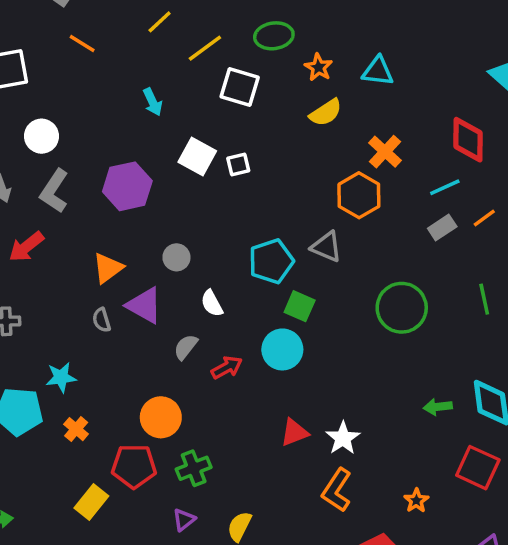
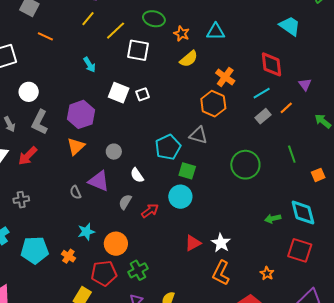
green ellipse: (274, 36) -> (154, 19), turned 30
orange triangle: (108, 268) -> (76, 146), moved
cyan star: (61, 377) -> (86, 232), moved

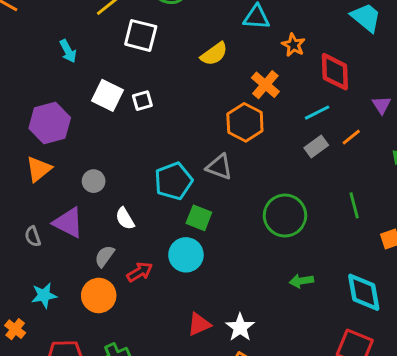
orange star: (182, 34) -> (293, 45), moved
green arrow: (273, 219) -> (301, 281), moved
orange circle: (116, 244) -> (99, 295), moved

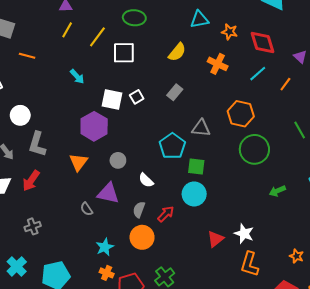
orange hexagon: (245, 122) -> (241, 114), moved
purple hexagon: (50, 123) -> (94, 126), moved
gray rectangle: (316, 147) -> (175, 92), moved
orange cross: (15, 329) -> (107, 273), moved

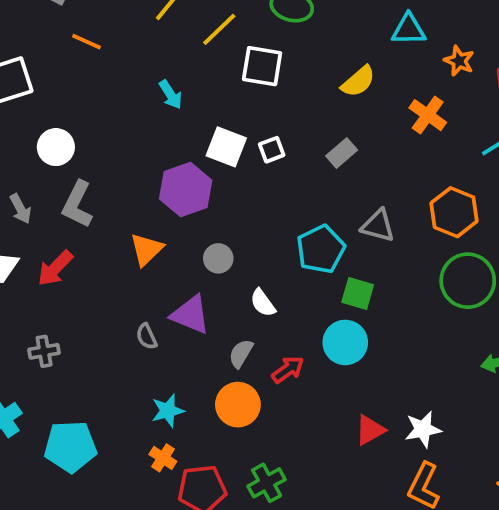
white star: (244, 234) -> (423, 429), turned 30

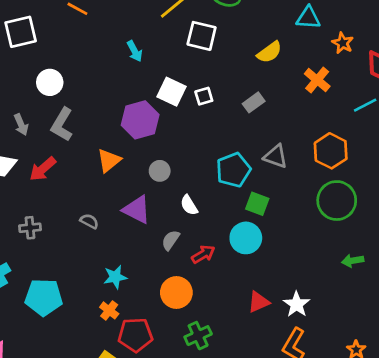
gray semicircle: (147, 336) -> (89, 221), moved, turned 138
orange circle: (238, 405) -> (176, 293), moved
white star: (423, 429) -> (297, 304), turned -30
green cross: (267, 483) -> (198, 336), moved

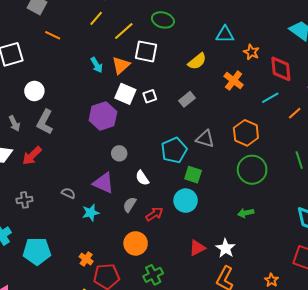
orange triangle: (109, 160) -> (121, 65), moved
green arrow: (353, 261) -> (246, 213), moved
cyan star: (115, 277) -> (91, 213), moved

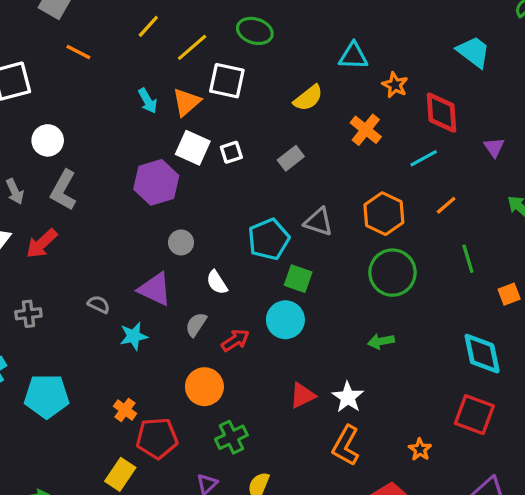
orange line: (295, 113) -> (446, 205), moved

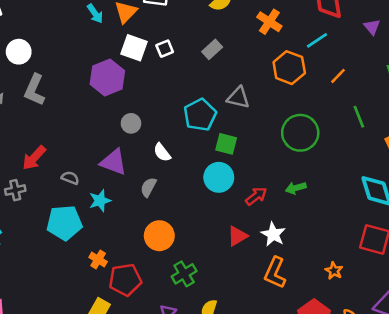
orange hexagon: (384, 214) -> (289, 68), moved
red arrow: (42, 244) -> (34, 158), moved
red arrow: (235, 340) -> (256, 196), moved
cyan pentagon: (47, 396) -> (64, 223), moved

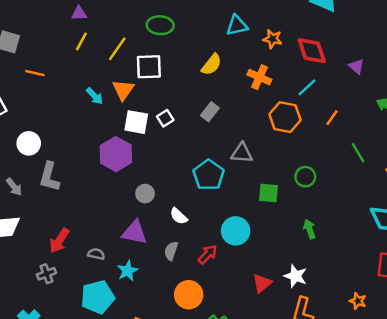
green circle: (300, 133) -> (305, 177), size x0.6
green square: (226, 144) -> (269, 193), moved
green arrow: (296, 188) -> (309, 229), turned 96
red arrow: (256, 196) -> (208, 254), moved

